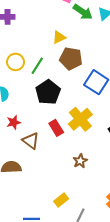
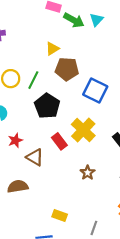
yellow rectangle: (61, 200) -> (60, 215), moved, turned 64

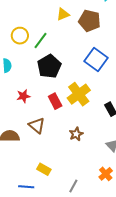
brown pentagon: (67, 69) -> (89, 21), moved
red star: (15, 140) -> (23, 96), moved
brown triangle: (35, 157) -> (37, 125), moved

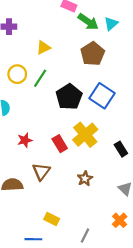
yellow triangle: (63, 14) -> (43, 48), moved
brown pentagon: (89, 21) -> (92, 54), turned 30
black pentagon: (49, 66) -> (69, 97), moved
brown triangle: (37, 125) -> (41, 171), turned 30

